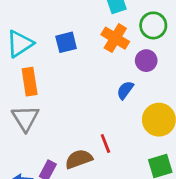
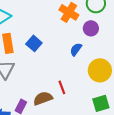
blue square: (66, 42) -> (34, 43), moved, turned -35

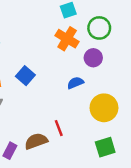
blue semicircle: (76, 49) -> (75, 83), turned 32

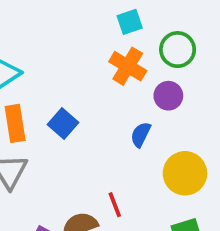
blue semicircle: (75, 83) -> (141, 135), turned -42

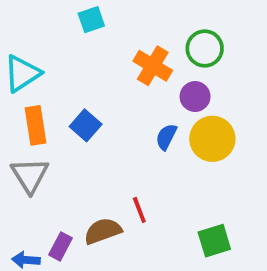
cyan square: (130, 22) -> (91, 20), moved
yellow circle: (185, 173) -> (212, 139), moved

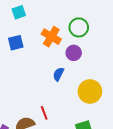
blue square: (86, 125) -> (16, 43), moved, turned 35
yellow circle: (212, 139) -> (90, 91), moved

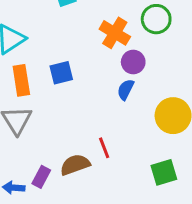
blue square: (16, 43) -> (61, 73), moved
purple circle: (74, 53) -> (133, 62), moved

